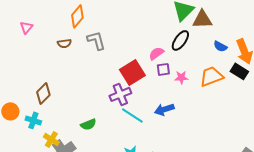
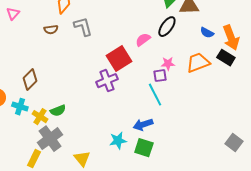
purple square: (163, 69) -> (160, 76), moved
blue arrow: (164, 109) -> (143, 125), moved
cyan line: (132, 115) -> (155, 95), moved, turned 30
green semicircle: (88, 124) -> (58, 111), moved
yellow cross: (51, 139) -> (40, 117), moved

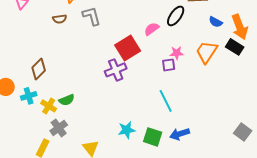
orange trapezoid: (198, 63) -> (207, 52), turned -35
cyan line: (155, 95) -> (166, 101), moved
cyan cross: (20, 107) -> (29, 96), turned -35
blue arrow: (143, 125) -> (180, 134), moved
gray cross: (50, 139) -> (59, 128), size x0.7

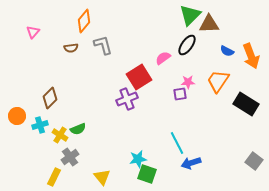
black rectangle: (235, 47) -> (246, 104), moved, size x1.4
cyan line: (166, 101) -> (177, 143), moved
green square: (153, 137) -> (147, 174), moved

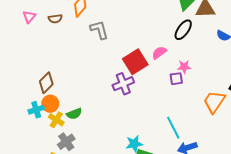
brown semicircle: (71, 48) -> (55, 19), moved
pink semicircle: (163, 58) -> (159, 53), moved
orange trapezoid: (218, 81) -> (214, 102), moved
orange circle: (17, 116) -> (50, 104), moved

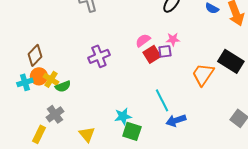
pink semicircle: (159, 53) -> (143, 40), moved
red square: (135, 62) -> (152, 54), moved, size x0.7
purple cross: (123, 84) -> (99, 56), moved
yellow cross: (56, 120) -> (51, 79), moved

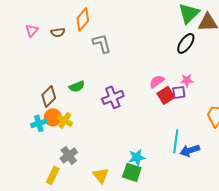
green semicircle: (63, 86) -> (77, 86), moved
cyan line: (162, 100) -> (176, 141), turned 35
blue arrow: (176, 120) -> (190, 150), moved
green square: (132, 131) -> (132, 172), moved

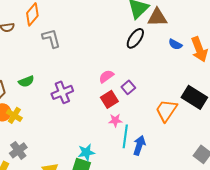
pink star: (187, 80) -> (115, 120), moved
purple square: (179, 92) -> (128, 87), turned -32
red square: (166, 95) -> (109, 99), moved
blue arrow: (190, 150) -> (139, 145), turned 126

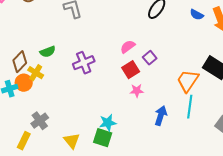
yellow cross: (14, 115) -> (36, 73), moved
cyan line: (125, 136) -> (190, 107), moved

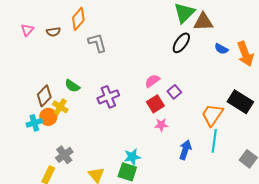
green semicircle: (48, 52) -> (72, 86), turned 56

